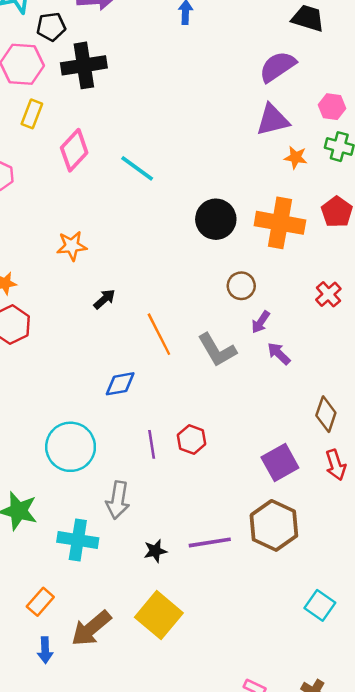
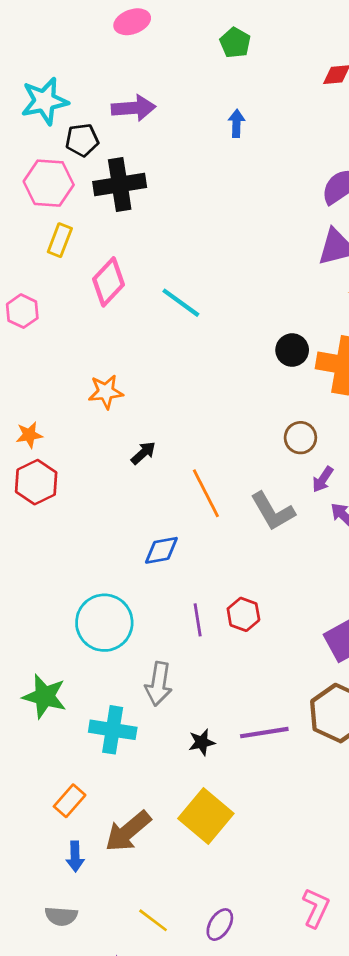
black circle: (216, 219) -> (292, 350), moved, size x0.7

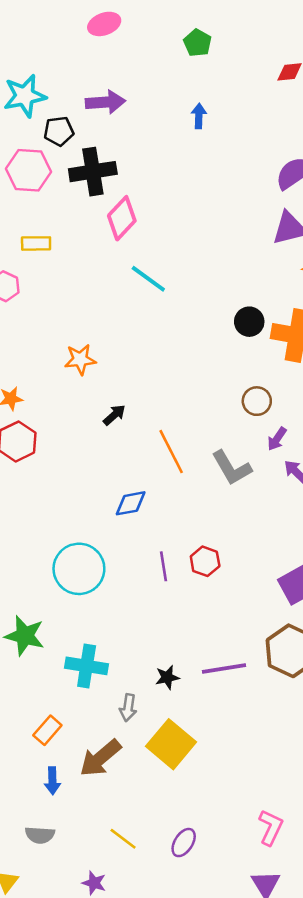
yellow rectangle: (60, 240) -> (36, 243), moved, turned 68
pink diamond: (109, 282) -> (122, 218), moved
gray arrow: (159, 684) -> (128, 708), moved, size x0.7

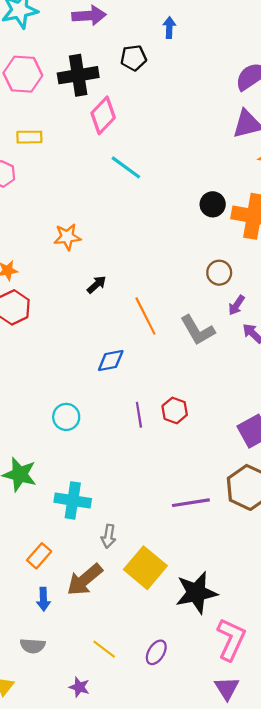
black pentagon: (59, 131) -> (133, 58), moved
cyan circle: (79, 569) -> (66, 417), size x0.6
black star: (167, 677) -> (196, 593), moved, size x2.0
pink L-shape: (271, 827) -> (231, 639), size x1.4

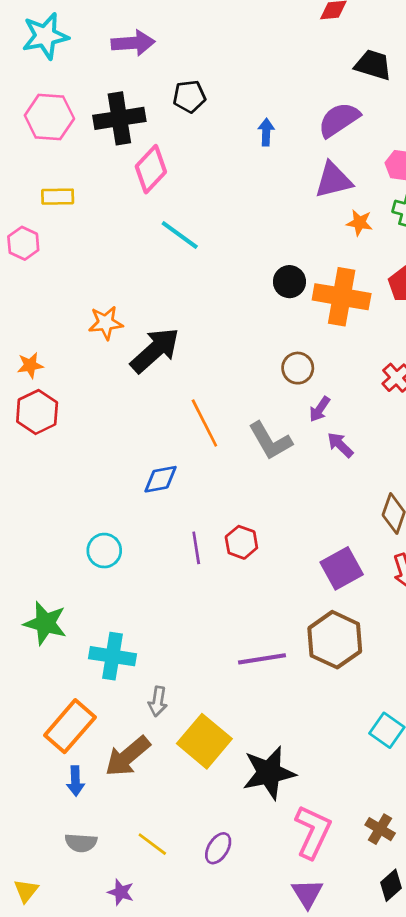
blue arrow: (169, 27) -> (266, 132), moved
black arrow: (97, 285) -> (155, 350), moved, size x2.0
orange rectangle: (39, 556) -> (70, 726), size x1.6
gray semicircle: (33, 646) -> (81, 843), moved

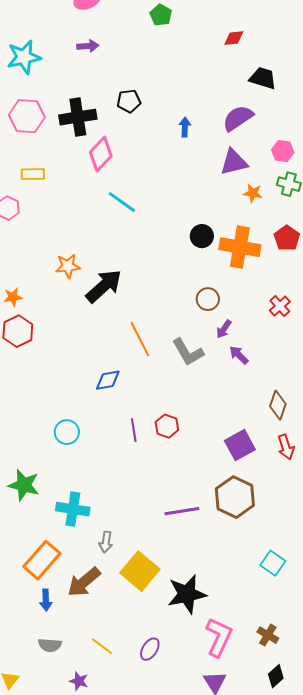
purple arrow: (133, 43) -> (88, 46), moved, size x0.7

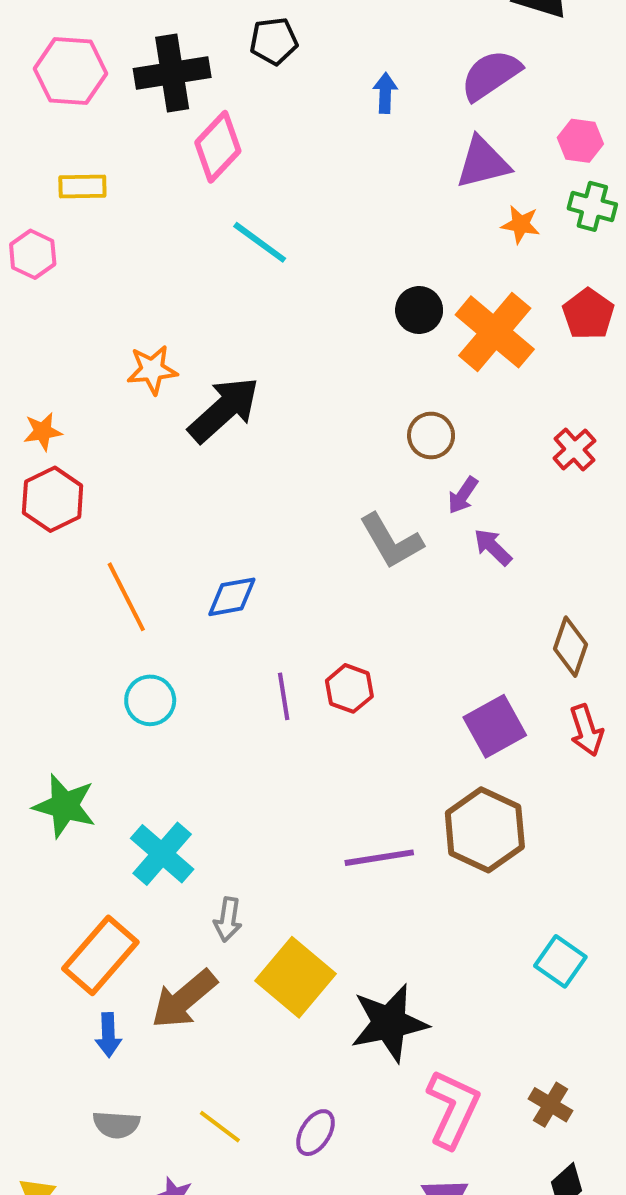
orange cross: (240, 247) -> (495, 332), turned 30
orange line: (140, 339) -> (126, 597), moved
cyan cross: (73, 509) -> (162, 854), turned 32

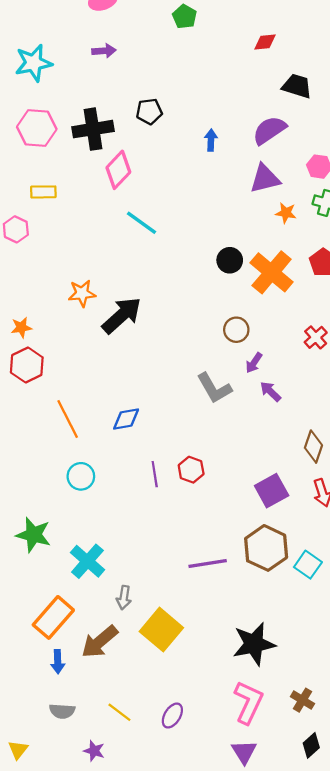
cyan square: (560, 961) -> (308, 565), moved
black star: (389, 1023) -> (254, 644), moved

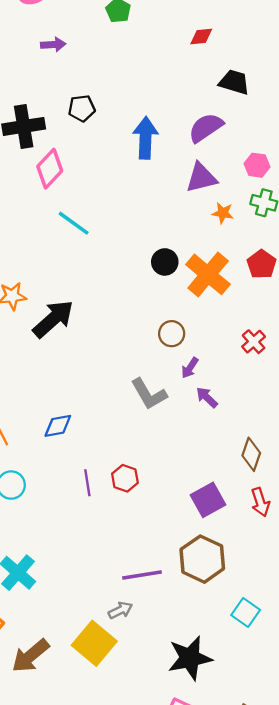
purple arrow: (104, 51) -> (53, 45), moved
blue arrow: (211, 140) -> (145, 138), size x1.8
cyan square: (308, 565) -> (246, 613), moved
gray arrow: (124, 598) -> (120, 610), moved, turned -125

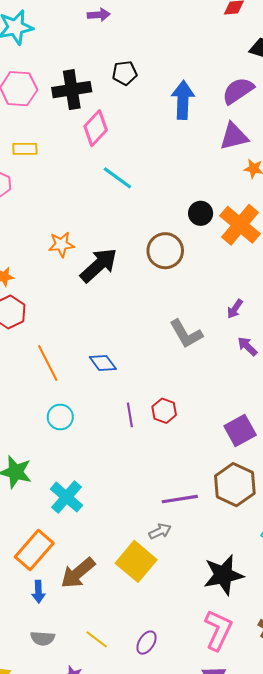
brown circle: (172, 334) -> (165, 251), moved, size x1.5
purple arrow: (190, 368) -> (235, 309), moved
purple arrow: (207, 397) -> (247, 346), moved
blue diamond: (58, 426) -> (103, 363), turned 64

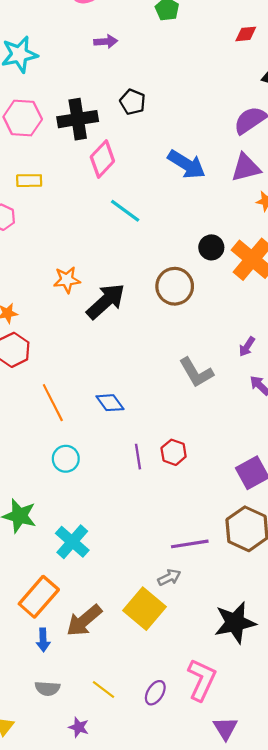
black pentagon: (125, 73) -> (133, 102), turned 30
blue arrow: (183, 100) -> (187, 164), moved, turned 120
pink L-shape: (218, 630) -> (202, 680), moved

